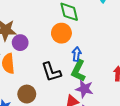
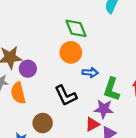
blue arrow: (77, 54) -> (90, 73), turned 96
green L-shape: (78, 71) -> (112, 89), moved

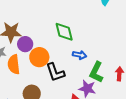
green diamond: (76, 28) -> (64, 32), moved
orange circle: (71, 52) -> (39, 57), moved

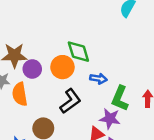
orange circle: (39, 57) -> (62, 67), moved
black L-shape: (55, 72) -> (70, 101), turned -105

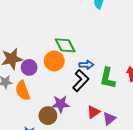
black L-shape: (70, 101) -> (81, 81), moved
purple star: (110, 119) -> (61, 104), moved

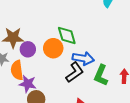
blue arrow: (86, 65) -> (83, 58), size x1.5
purple star: (61, 104) -> (28, 84), moved

